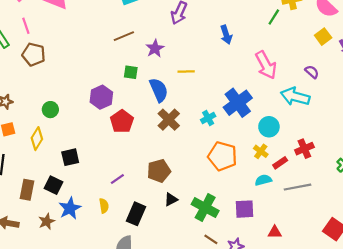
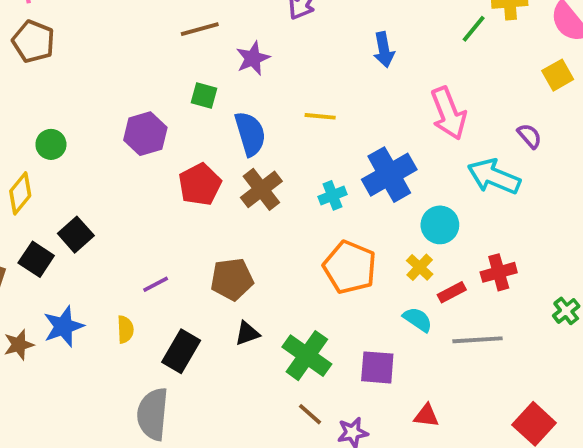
yellow line: (186, 71) -> (320, 116), moved
red pentagon: (122, 121) -> (200, 184), moved
black square: (70, 157) -> (76, 235), turned -36
cyan semicircle: (263, 180) -> (418, 319), turned 42
black square: (54, 185) -> (36, 259), moved

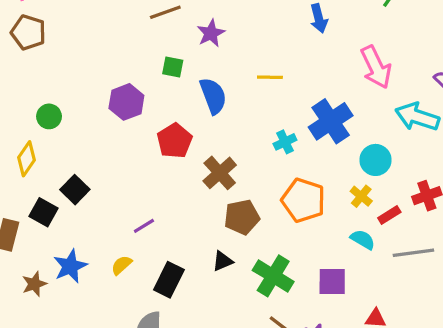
brown cross: (261, 189) -> (220, 173), moved
brown pentagon: (232, 279) -> (242, 217), moved
yellow semicircle: (125, 329) -> (122, 265), turned -125

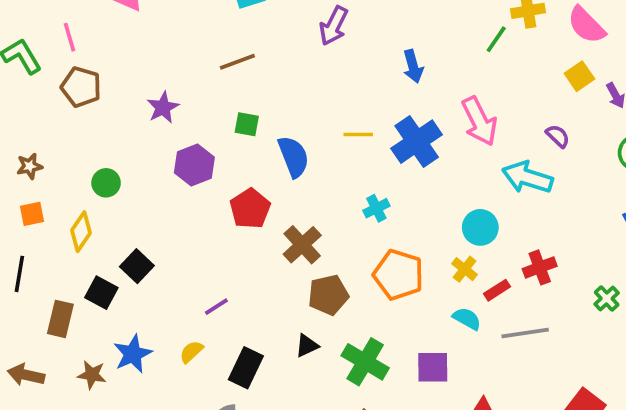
purple star: (211, 33) -> (163, 107), moved
blue cross: (331, 121) -> (417, 142), moved
brown star: (34, 284) -> (92, 375), turned 30

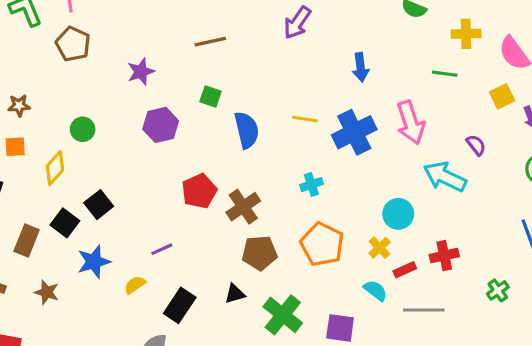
green line: (496, 39) -> (445, 74), moved, turned 55
red pentagon: (250, 209) -> (199, 191), moved
blue star: (133, 354) -> (94, 262), moved

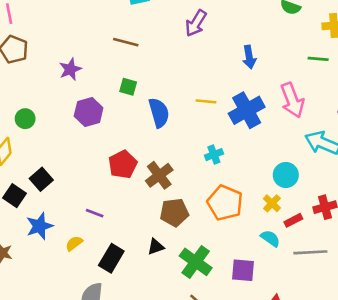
brown line: (210, 42) -> (126, 42), turned 30
purple line: (162, 249) -> (95, 213), turned 48

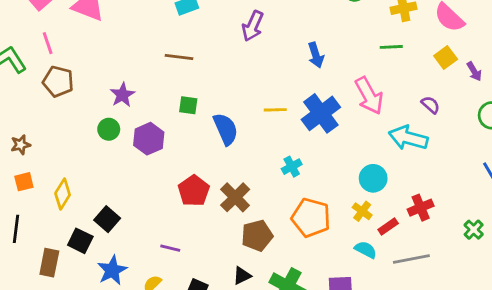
green circle: (25, 119) -> (109, 129), moved

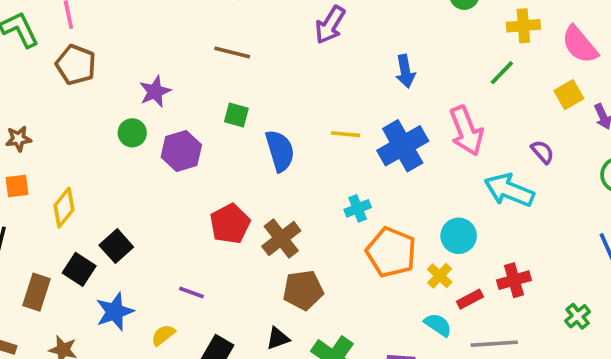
green line: (391, 47) -> (502, 73), turned -50
orange pentagon: (311, 218) -> (391, 252), moved

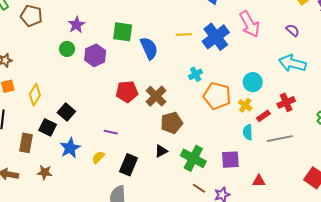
green square: (236, 115) -> (123, 32), size x1.5
cyan arrow: (509, 190) -> (292, 63), moved
red pentagon: (230, 224) -> (127, 92), turned 30
cyan semicircle: (438, 325) -> (248, 132), turned -119

